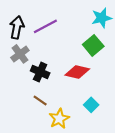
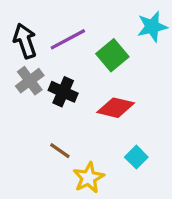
black arrow: (17, 27) -> (25, 41), turned -30
green square: (93, 45) -> (112, 55), moved
black cross: (40, 72) -> (63, 92), moved

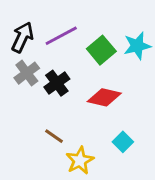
cyan star: (152, 27) -> (137, 46), moved
black arrow: (25, 41) -> (22, 37), turned 44
black cross: (63, 92) -> (57, 83), turned 30

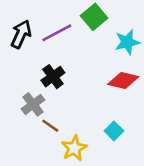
green square: (101, 50) -> (94, 17), moved
gray cross: (27, 73) -> (33, 104), moved
red diamond: (104, 97) -> (123, 81), moved

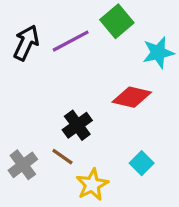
black cross: (53, 77) -> (77, 125), moved
red diamond: (123, 81) -> (132, 97), moved
gray cross: (33, 104) -> (23, 165), moved

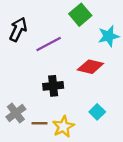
purple line: (71, 41) -> (49, 44), moved
black cross: (77, 125) -> (53, 86), turned 30
brown line: (62, 157) -> (40, 123), moved, turned -35

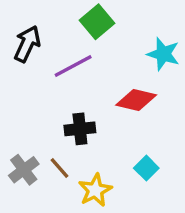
green square: (80, 15) -> (97, 22), moved
cyan star: (109, 36) -> (163, 54), turned 30
brown line: (40, 123) -> (60, 168), moved, turned 49

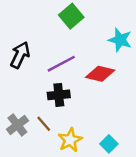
black arrow: (27, 44) -> (20, 55), moved
purple line: (73, 66) -> (61, 64), moved
cyan square: (146, 168) -> (109, 144), moved

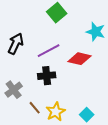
brown line: (44, 124) -> (35, 108), moved
gray cross: (17, 125) -> (14, 90), moved

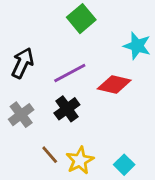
black cross: (47, 76) -> (67, 109), turned -30
gray cross: (14, 90) -> (21, 115), moved

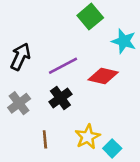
green square: (81, 19) -> (90, 17), moved
brown line: (50, 155) -> (45, 139), turned 36
yellow star: (80, 160) -> (88, 137), moved

